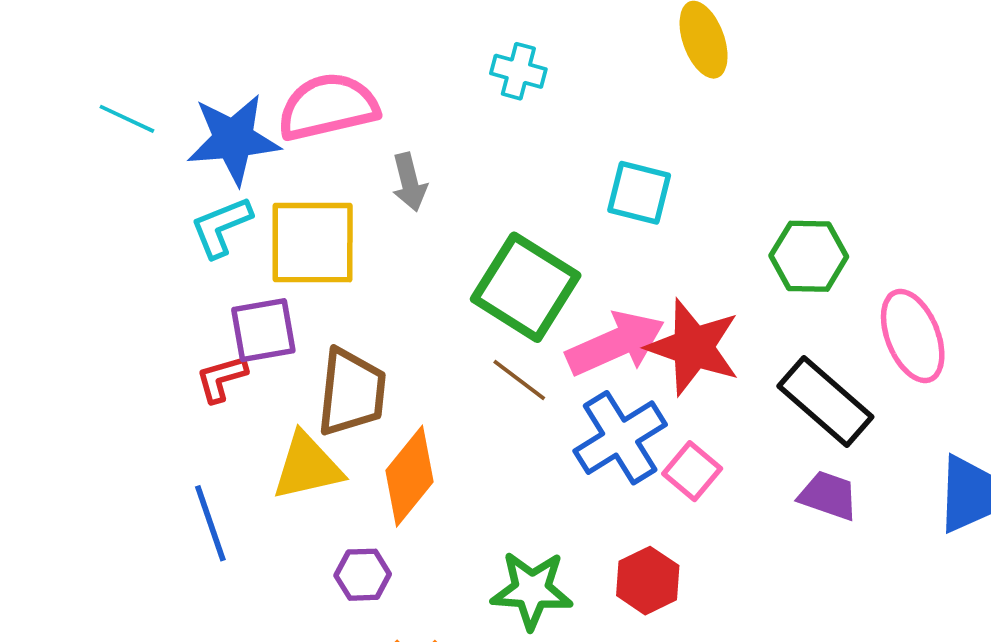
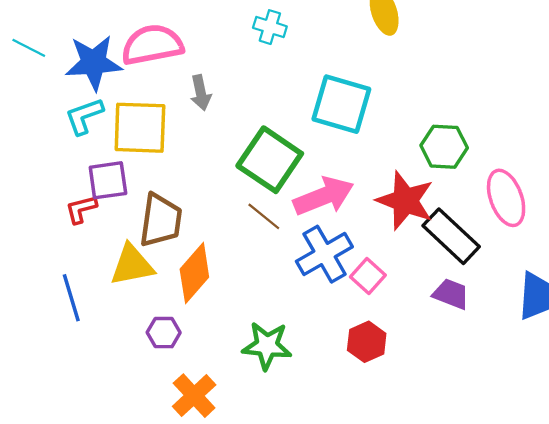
cyan square: (639, 193) -> (341, 104), size x1.5
red star: (693, 347) -> (405, 201), moved
red hexagon: (648, 581) -> (367, 342), moved

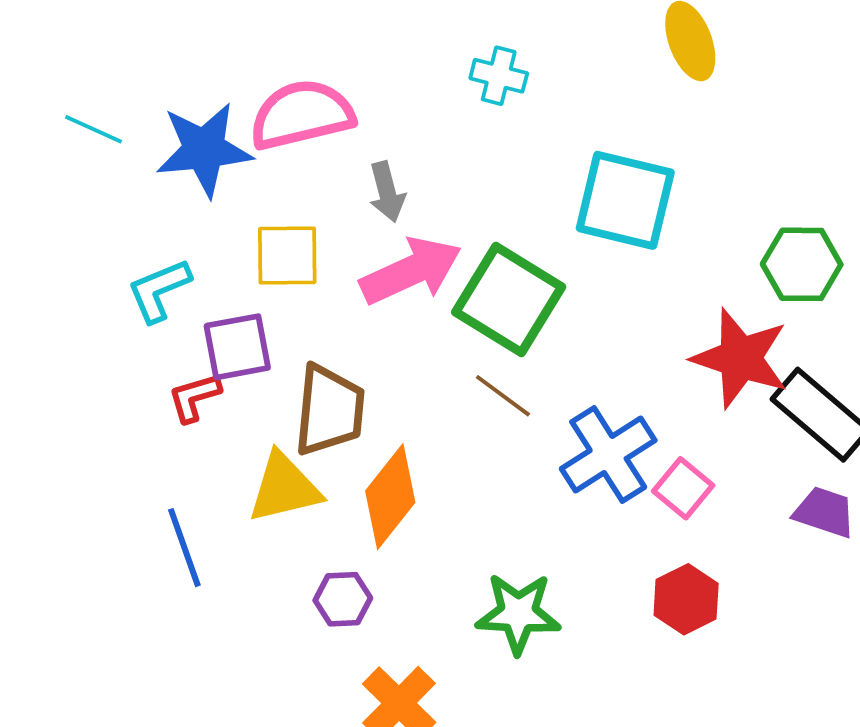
cyan L-shape: (84, 116) -> (159, 290), moved
yellow square: (140, 128) -> (287, 256), size x0.7
pink arrow: (324, 196) -> (411, 271), moved

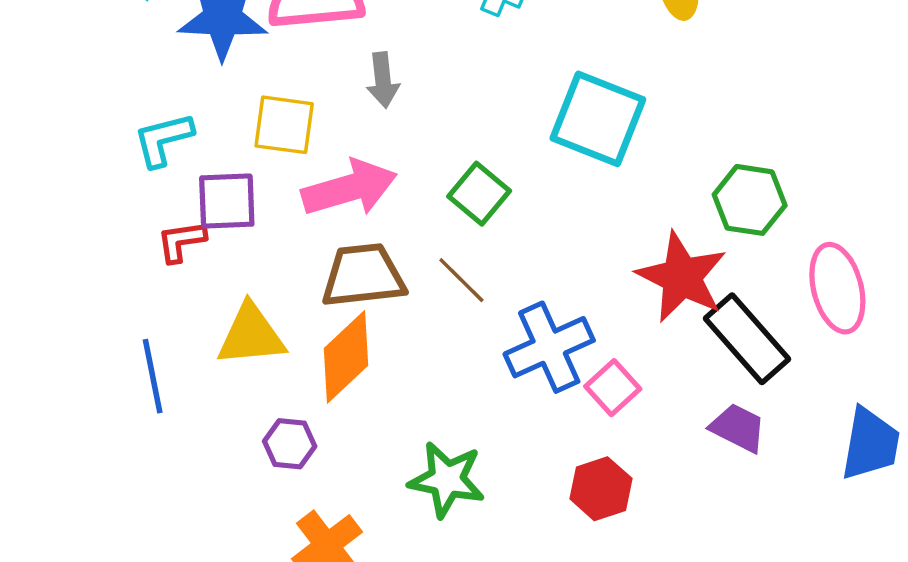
pink arrow: (411, 271) -> (349, 188), moved
green square: (509, 299) -> (479, 194), size x0.6
brown trapezoid: (329, 410) -> (363, 276), moved, turned -110

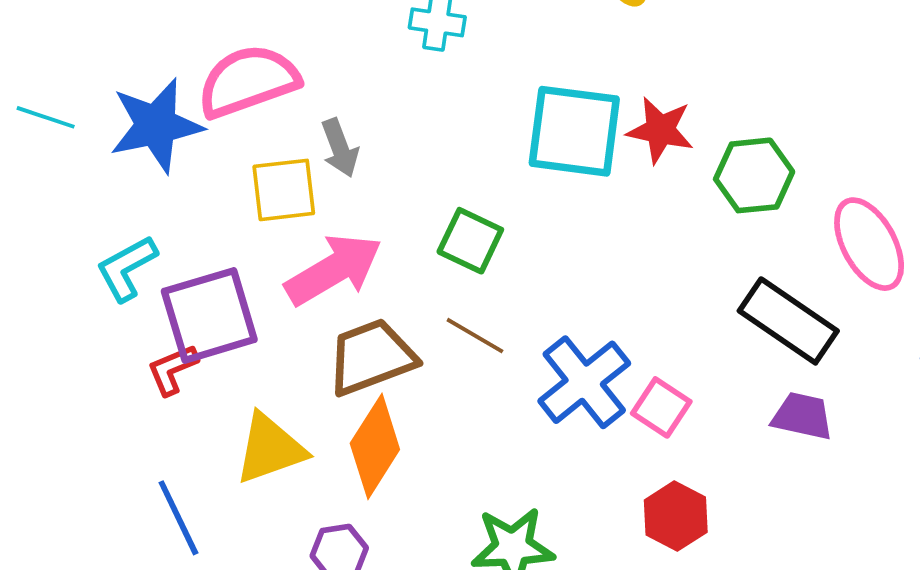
yellow square: (284, 125) -> (284, 190), moved
purple square: (227, 201) -> (209, 315), size x1.4
red star: (682, 277) -> (660, 130), moved, size x0.7

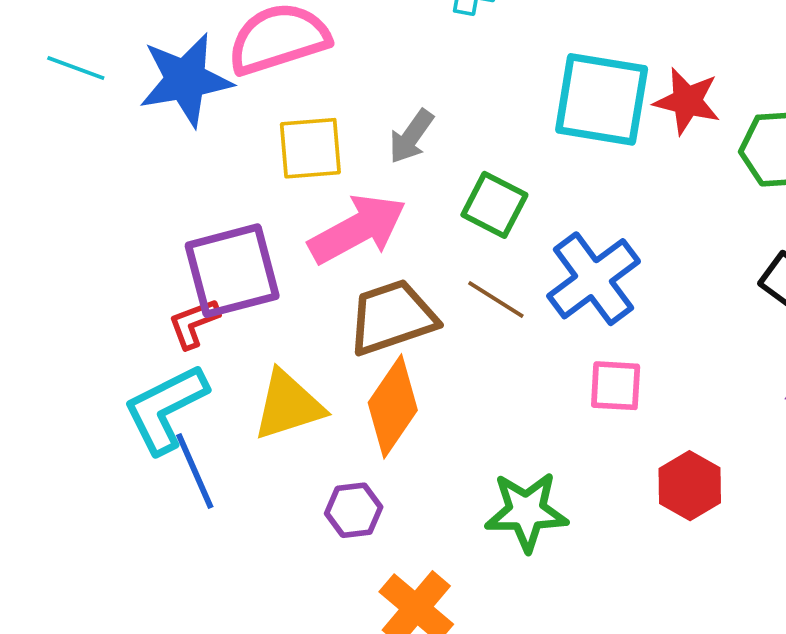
gray arrow: (340, 148) -> (411, 136), moved, turned 54
cyan L-shape: (127, 268) -> (165, 409), moved, size x1.4
blue cross: (584, 382) -> (594, 279), moved
pink square: (661, 407) -> (616, 386), moved, turned -32

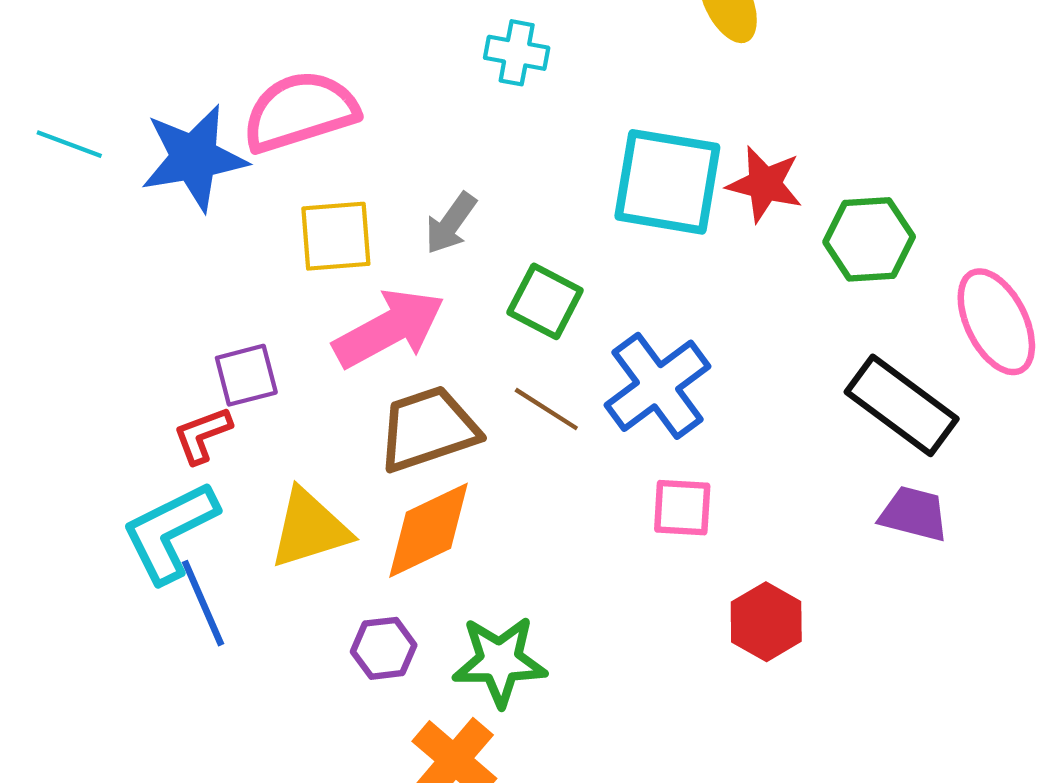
purple square: (232, 271) -> (246, 375), size x0.6
orange diamond: (393, 406) -> (429, 530), turned 30
green star: (526, 512) -> (500, 661), moved

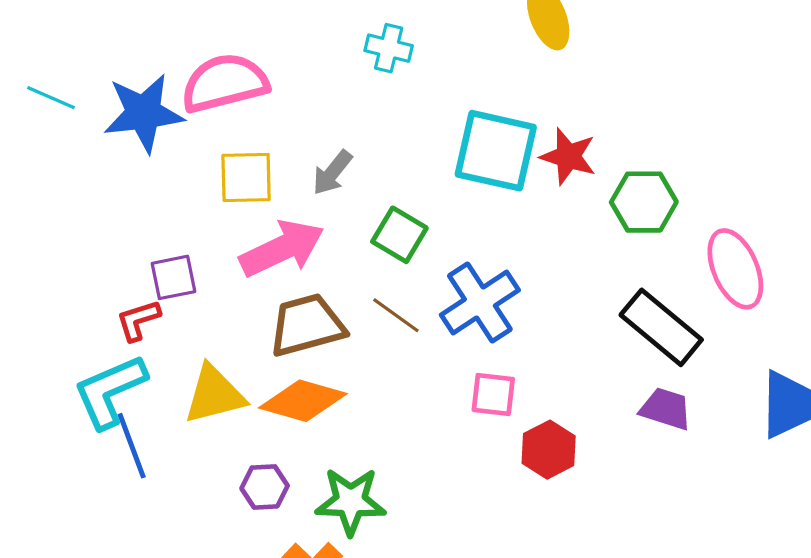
orange diamond: (429, 530) -> (303, 401), turned 38
red hexagon: (766, 622) -> (549, 450), moved

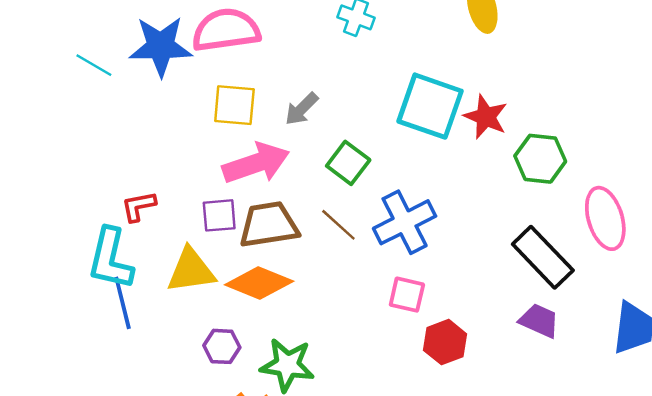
cyan line: (51, 98) -> (94, 65), moved
purple square: (173, 277) -> (219, 215), moved
cyan L-shape: (110, 391) -> (110, 259), turned -60

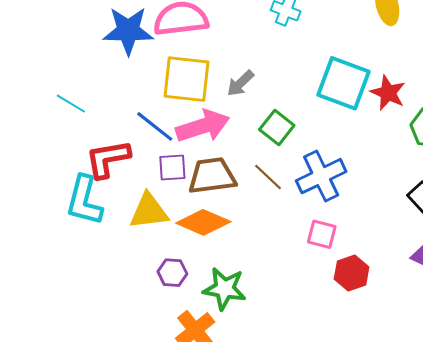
cyan line: (94, 65) -> (71, 104), moved
yellow square: (234, 105) -> (186, 79), size x1.4
red L-shape: (139, 206) -> (108, 159), size x1.6
blue line: (123, 303) -> (155, 126), moved, turned -39

